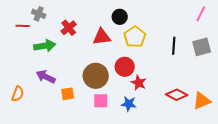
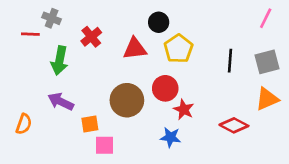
green arrow: (45, 46) -> (59, 61), turned 110
pink square: (101, 101) -> (104, 145), moved
orange triangle: (202, 101) -> (267, 99), moved

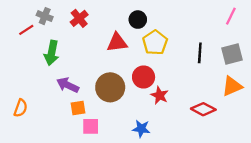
red line: (30, 34) -> (26, 30), turned -35
red cross: (91, 37) -> (79, 18), moved
purple arrow: (61, 102) -> (68, 85), moved
blue star: (171, 137) -> (141, 129), moved

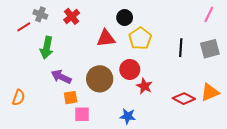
orange triangle: (232, 86) -> (210, 92), moved

